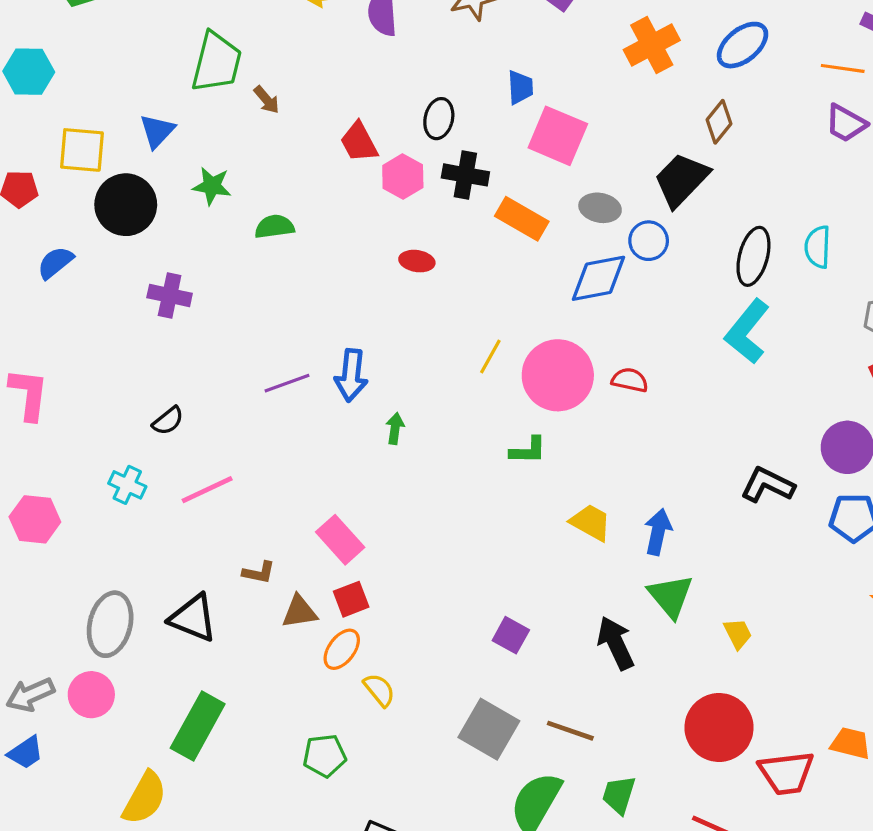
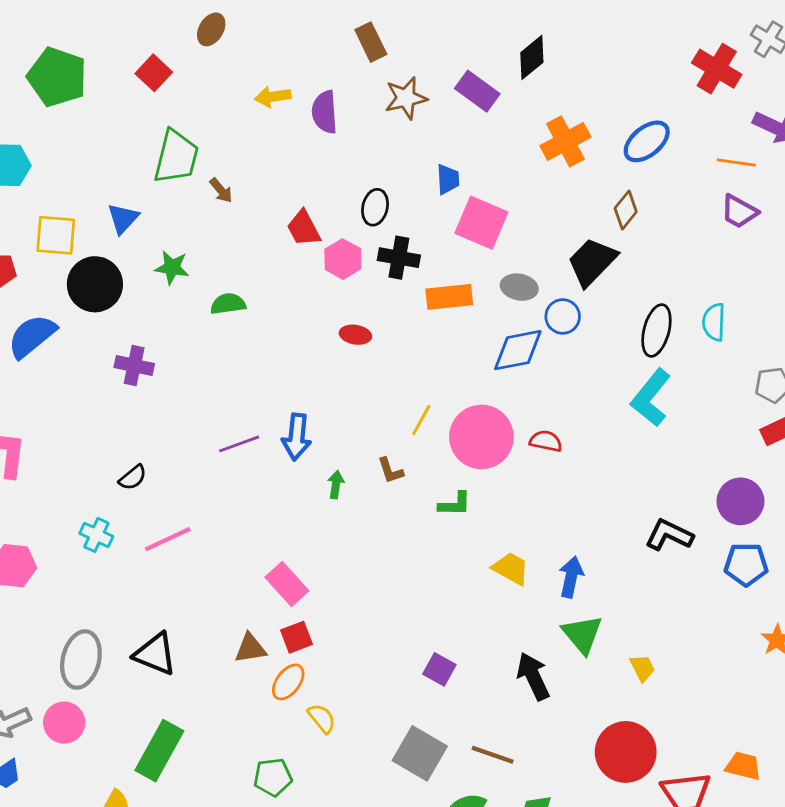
orange rectangle: (522, 219) -> (449, 297), turned -36
blue semicircle: (55, 263) -> (32, 336), size x1.5
brown L-shape: (259, 573) -> (390, 471), moved, turned 60

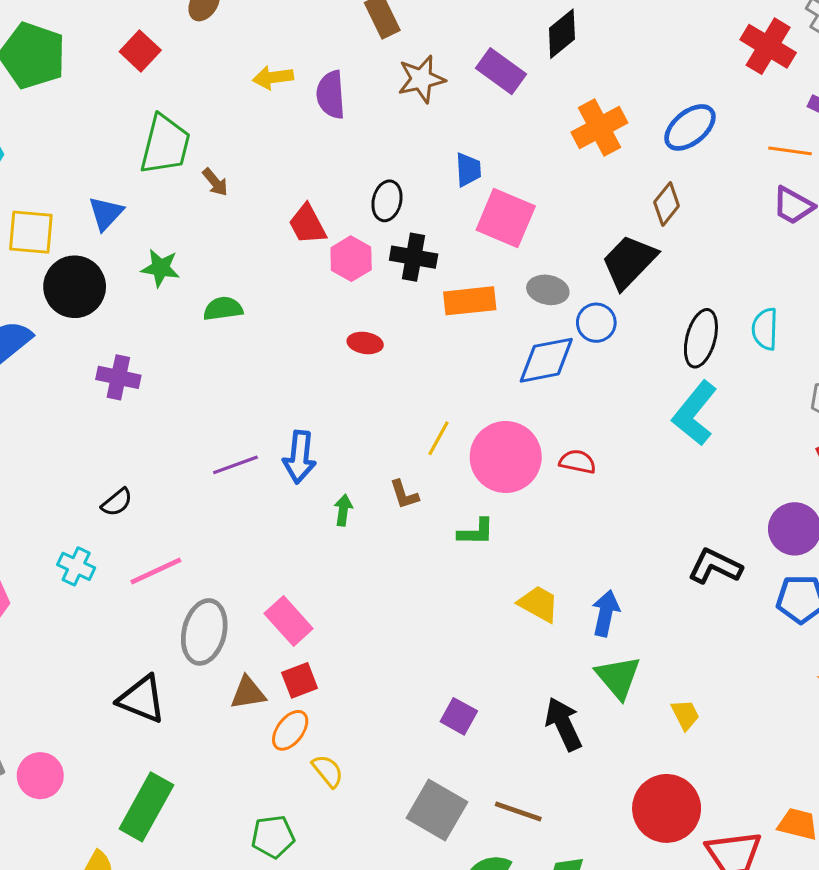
gray ellipse: (81, 660) -> (204, 632), moved

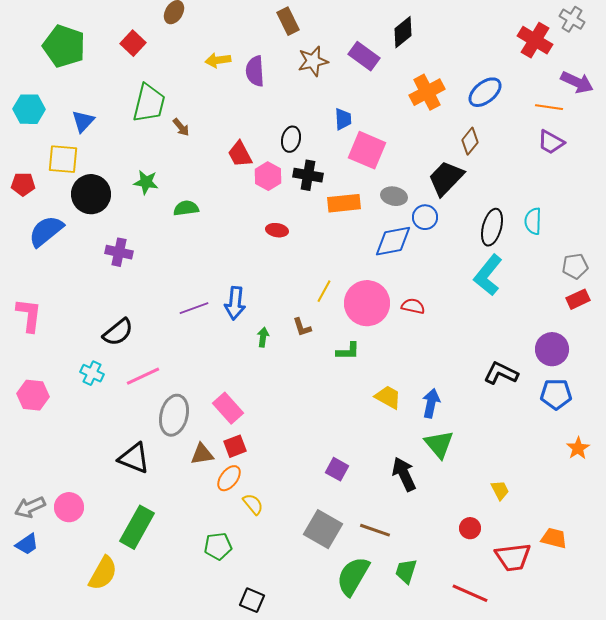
blue triangle: (106, 213) -> (83, 121), moved
black semicircle: (117, 502) -> (118, 332), size x1.5
yellow trapezoid: (685, 715) -> (500, 490), moved
red circle: (667, 808) -> (470, 528), size x0.5

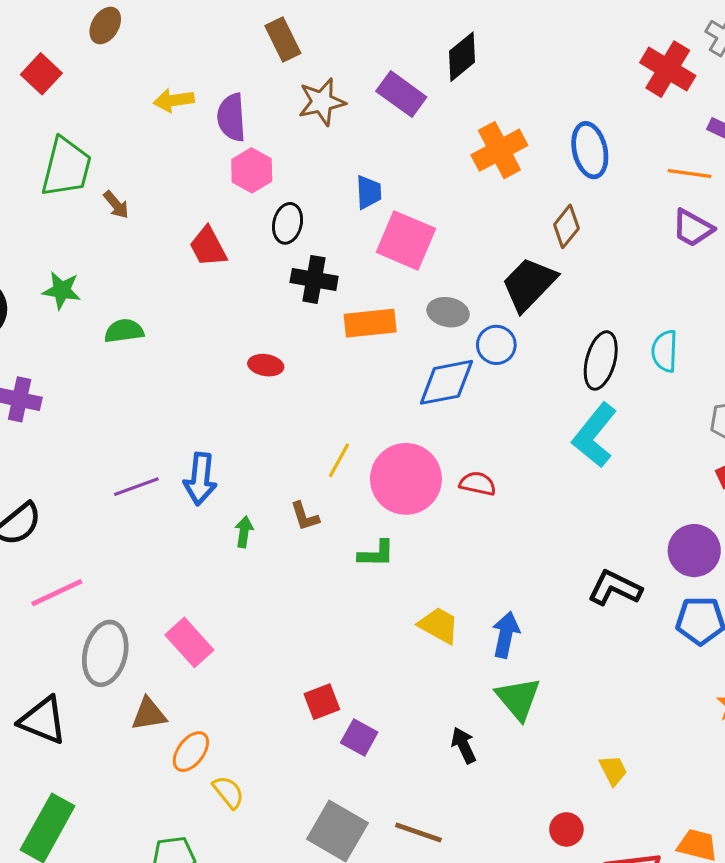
blue ellipse: (485, 92) -> (590, 150), turned -64
pink hexagon: (268, 176) -> (252, 170), moved
red square: (235, 446) -> (322, 702), moved
black arrow: (404, 474) -> (464, 745), size x0.7

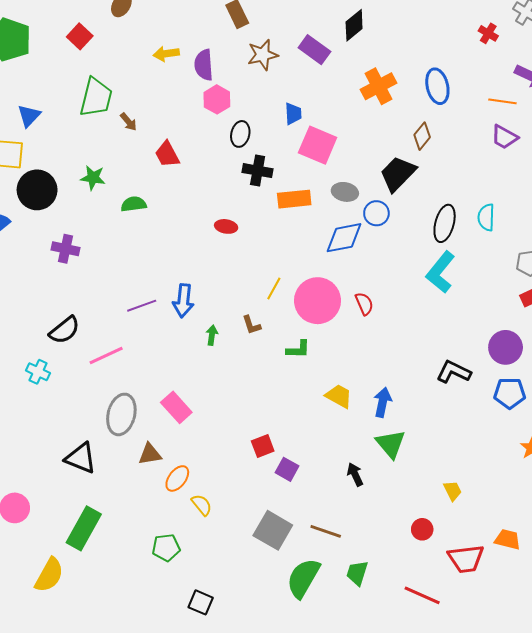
red cross: (668, 69) -> (488, 33), size x0.6
red trapezoid: (208, 247) -> (167, 154), moved
red semicircle: (478, 484) -> (364, 304), turned 55
pink line: (57, 593) -> (106, 356), moved

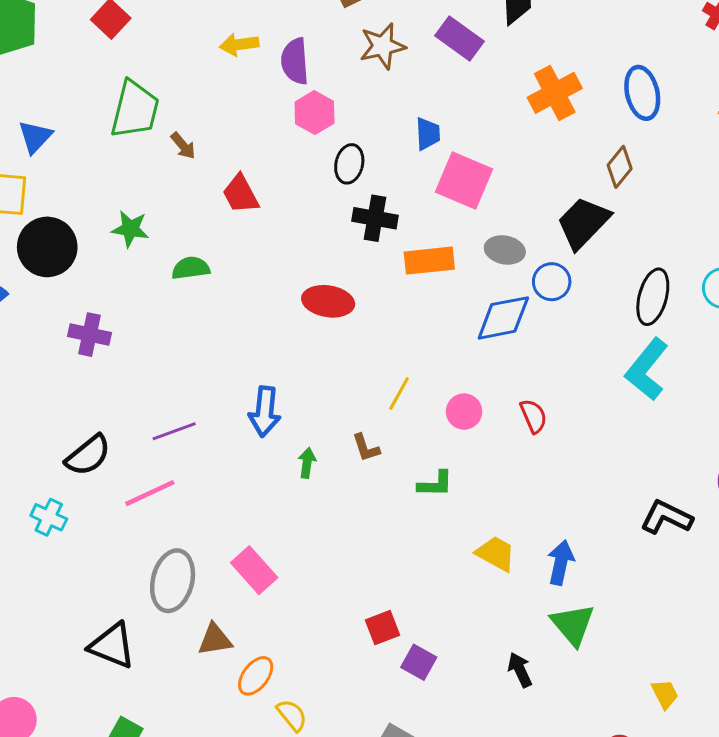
red ellipse: (226, 226) -> (328, 301), size x1.5
pink circle: (318, 301) -> (464, 412), size x0.5
purple line: (142, 306) -> (174, 431), moved

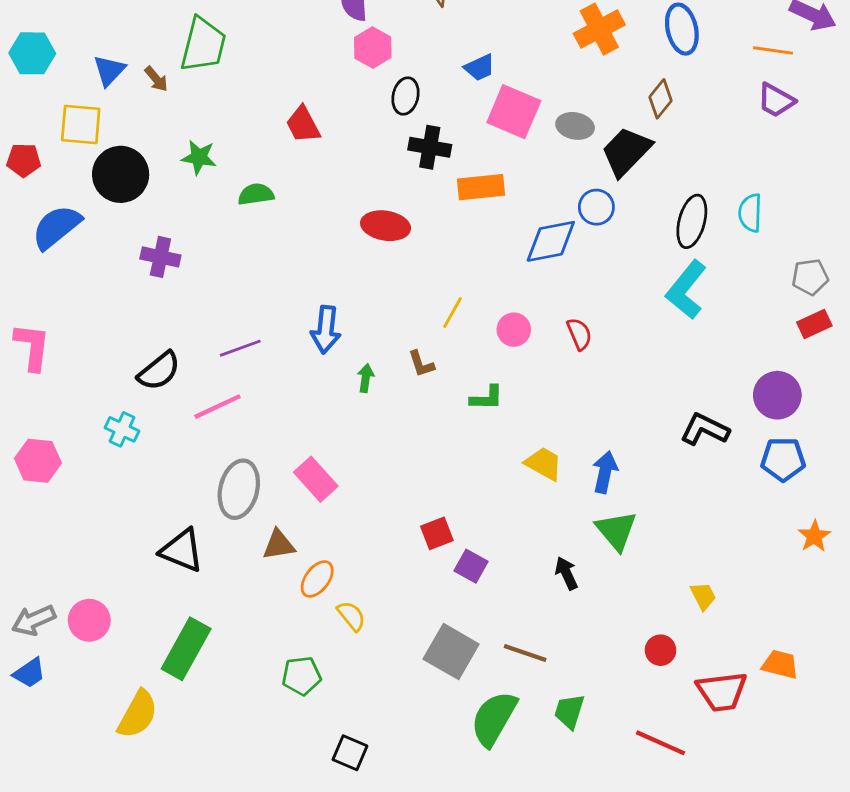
blue trapezoid: (428, 134) -> (480, 68), turned 68
brown arrow: (183, 146) -> (156, 79), moved
gray ellipse: (505, 250) -> (575, 126), moved

